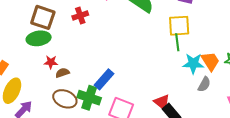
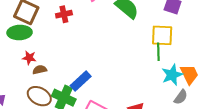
cyan star: (193, 63) -> (172, 75), turned -30

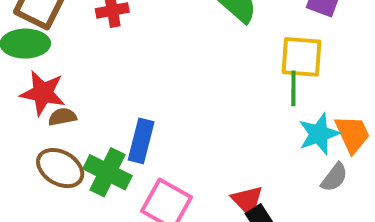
red star: (29, 58) -> (43, 93), size x1.6
blue rectangle: (81, 81) -> (141, 141), turned -35

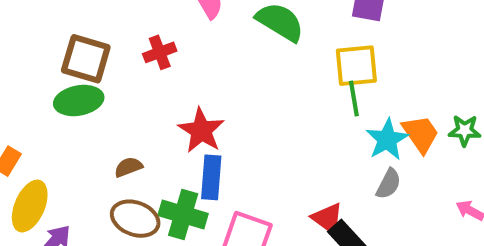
red star: (43, 93) -> (201, 130), moved, turned 30
gray semicircle: (334, 177) -> (389, 184), moved

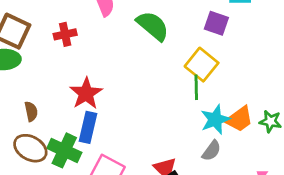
yellow square: (356, 66) -> (202, 65), turned 36
orange trapezoid: (421, 134) -> (239, 119), turned 80
brown semicircle: (128, 167) -> (31, 111), turned 90

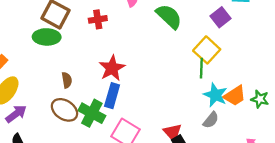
purple square: (216, 23) -> (221, 17), turned 30
cyan star: (215, 119) -> (215, 95), turned -30

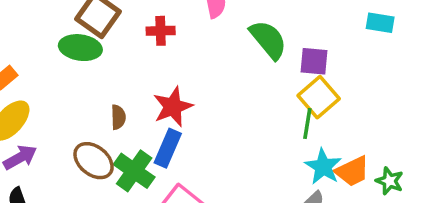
purple square: (221, 17) -> (314, 61), moved, turned 36
brown semicircle: (67, 80) -> (118, 117), moved

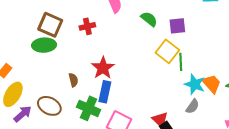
green semicircle: (268, 40) -> (149, 19), size x0.7
yellow square: (319, 97) -> (167, 51), moved
brown ellipse: (94, 161) -> (49, 106), moved
orange trapezoid: (352, 171) -> (212, 84), turned -95

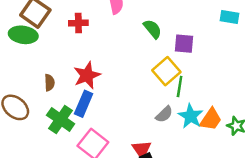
orange trapezoid: (212, 84) -> (211, 119), turned 65
gray semicircle: (192, 106) -> (164, 114), moved

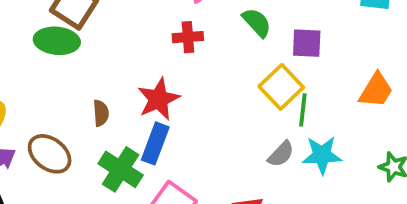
red cross: (78, 23) -> (188, 37), moved
cyan star: (191, 116) -> (322, 155), turned -30
orange trapezoid: (211, 119) -> (376, 90), moved

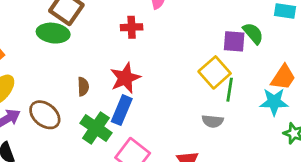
green semicircle: (257, 23) -> (253, 33), moved
red cross: (188, 37) -> (132, 27), moved
gray semicircle: (281, 154) -> (213, 121), turned 50
cyan star: (322, 155) -> (274, 102), moved

